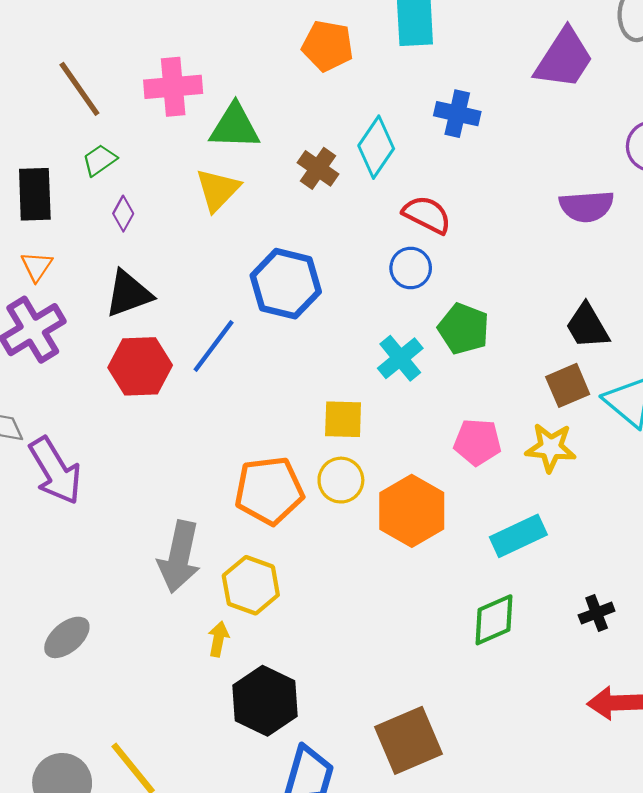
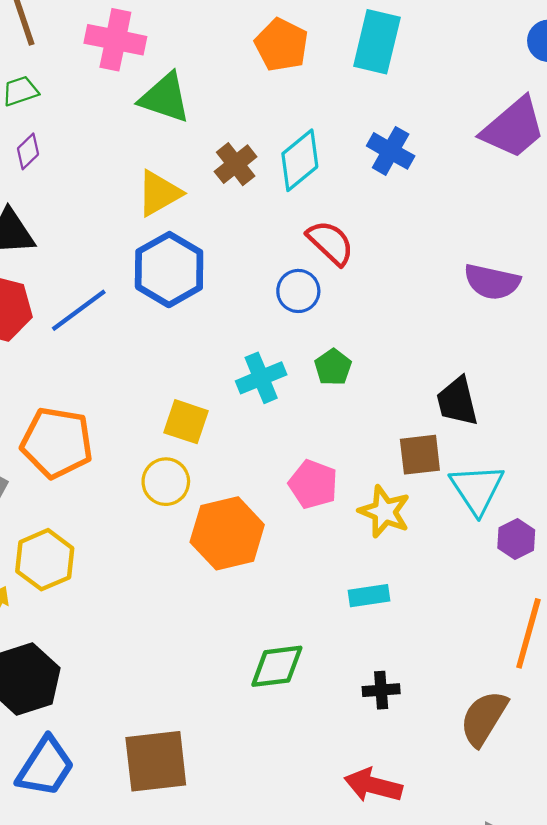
yellow triangle: (218, 190) -> (159, 193), moved
green pentagon: (464, 329) -> (333, 367), size x0.7
orange pentagon: (269, 491) -> (57, 443), moved
cyan rectangle: (518, 536) -> (369, 596), moved, size x0.7

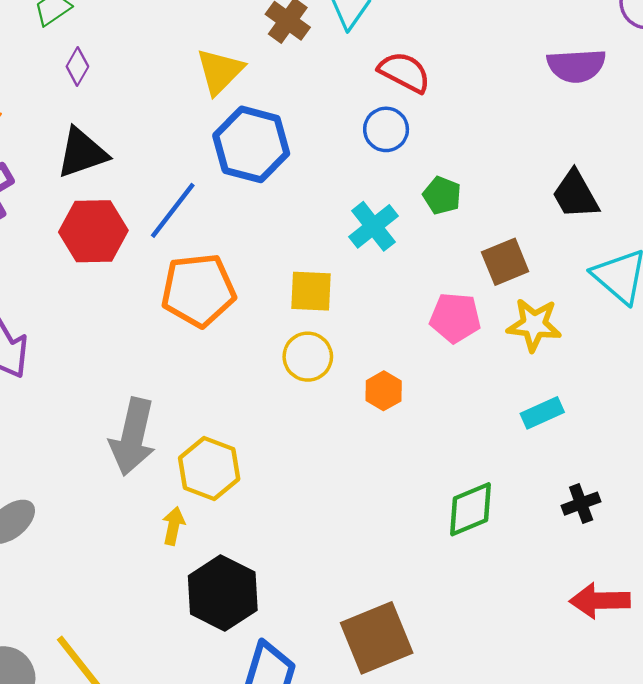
orange pentagon: (57, 443) -> (198, 290), moved
brown square: (420, 455) -> (505, 262), moved
orange hexagon: (227, 533) -> (384, 391), size x0.5

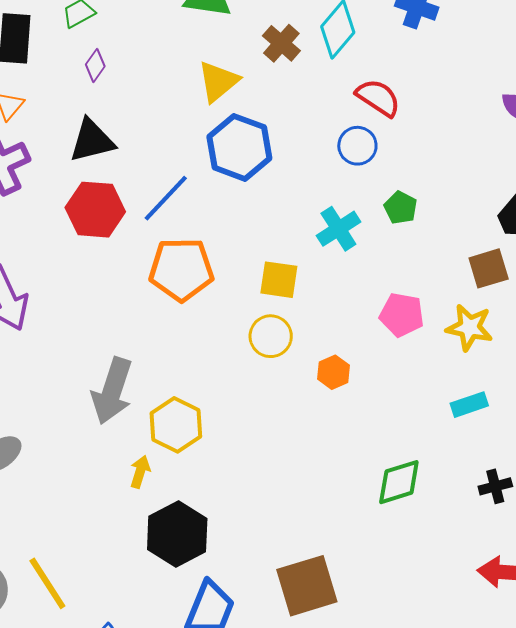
brown square: (505, 262) -> (489, 268), moved

